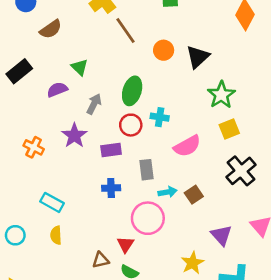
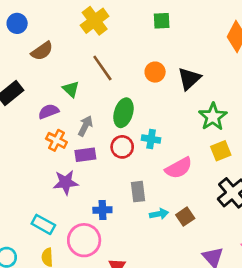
brown line: (126, 31) -> (102, 68), moved
purple star: (74, 136) -> (66, 182), moved, turned 30
orange cross: (34, 147) -> (56, 140), moved
purple rectangle: (111, 150) -> (85, 155), moved
pink circle: (148, 218) -> (84, 240), moved

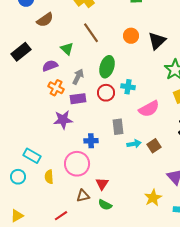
cyan rectangle: (43, 224) -> (32, 156), moved

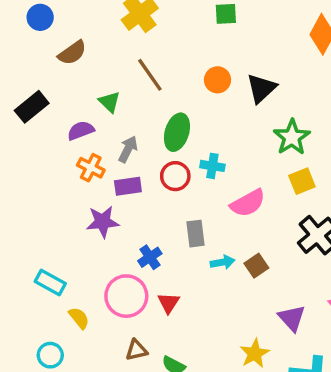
blue cross: (91, 141) -> (150, 257), turned -32
cyan circle: (18, 177) -> (50, 355), moved
yellow semicircle: (49, 177) -> (79, 318), turned 144
red triangle: (102, 184) -> (169, 303), moved

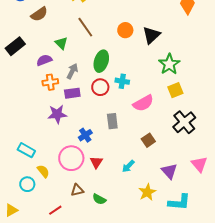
orange cross: (91, 168) -> (50, 82), turned -35
cyan arrow: (223, 262) -> (128, 166), moved, turned 144
cyan circle: (50, 355) -> (27, 184), moved

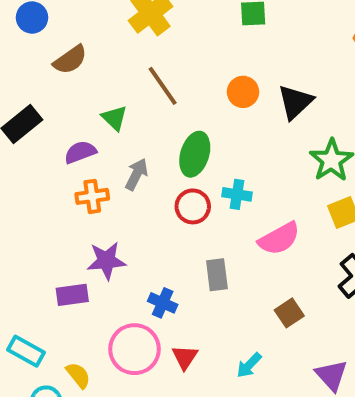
purple rectangle: (72, 93) -> (72, 295), moved
blue cross: (85, 135) -> (163, 303), turned -32
cyan rectangle: (26, 150) -> (26, 351), moved

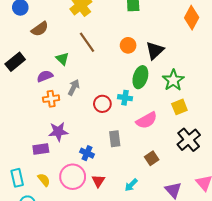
green ellipse: (195, 154) -> (140, 77), moved
cyan rectangle: (26, 351) -> (17, 178), turned 48
yellow semicircle: (78, 375) -> (44, 180), moved

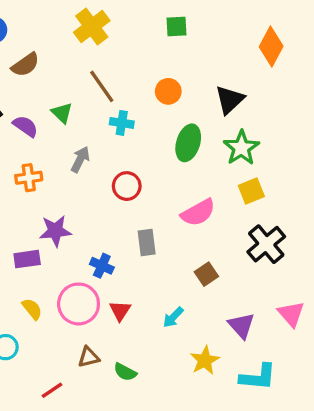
black triangle: (155, 50) -> (230, 100), moved
purple semicircle: (45, 76) -> (25, 126), moved, turned 56
cyan cross: (125, 98) -> (122, 123), moved
orange cross: (51, 99) -> (29, 178), moved

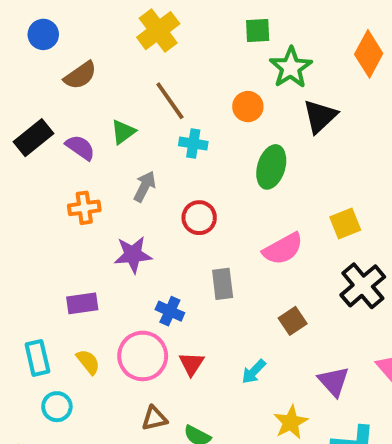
green triangle: (62, 113) -> (123, 132), turned 40
green star: (241, 148) -> (291, 68), moved
purple star: (55, 231) -> (133, 255), moved

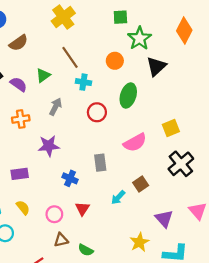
red circle: (199, 218) -> (97, 112), moved
pink circle: (143, 356) -> (54, 214), moved, size x0.6
cyan arrow: (254, 372) -> (118, 197), moved

